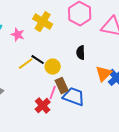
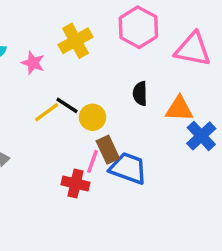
yellow cross: (43, 22) -> (76, 41), turned 30
orange triangle: (104, 74) -> (179, 109), moved, turned 48
red cross: (43, 106) -> (76, 184), turned -35

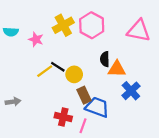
pink hexagon: (138, 27) -> (92, 25), moved
orange triangle: (179, 109) -> (117, 69), moved
blue cross: (201, 136) -> (131, 91), moved
pink line: (93, 161) -> (83, 126), moved

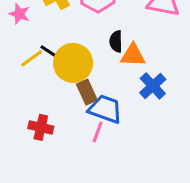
yellow circle: (74, 74) -> (73, 63), size x1.6
red cross: (63, 117) -> (41, 127), moved
pink line: (83, 126) -> (98, 132), moved

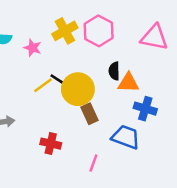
blue cross: (153, 86) -> (145, 109), turned -30
blue trapezoid: (105, 109) -> (126, 137), moved
pink line: (98, 132) -> (93, 163), moved

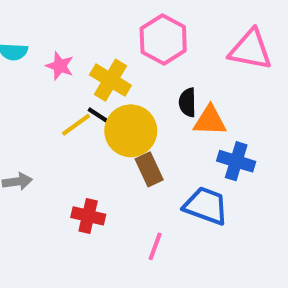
yellow cross: (65, 31) -> (110, 80), moved, turned -30

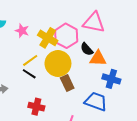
pink hexagon: (163, 40) -> (66, 36), moved
pink triangle: (250, 50) -> (94, 22), moved
black semicircle: (188, 102) -> (87, 49), turned -40
black line: (100, 117) -> (29, 74), moved

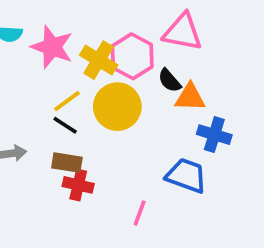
pink star: (22, 31) -> (52, 47), size x1.6
brown rectangle: (67, 83) -> (67, 163), moved, turned -56

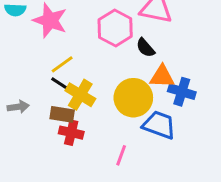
yellow cross: (99, 60) -> (80, 95), moved
orange triangle: (190, 97) -> (162, 77), moved
yellow circle: (117, 107) -> (133, 98), moved

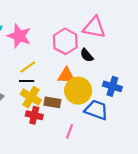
orange triangle: (162, 77) -> (66, 76), moved
black line: (61, 84) -> (27, 81), turned -32
yellow cross: (80, 95) -> (31, 97), moved
brown rectangle: (62, 114) -> (52, 102), moved

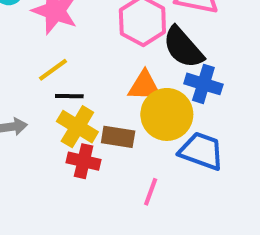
black semicircle: (87, 55) -> (183, 47), size x1.6
yellow line: (28, 67) -> (53, 70), moved
blue cross: (112, 86) -> (203, 84), moved

